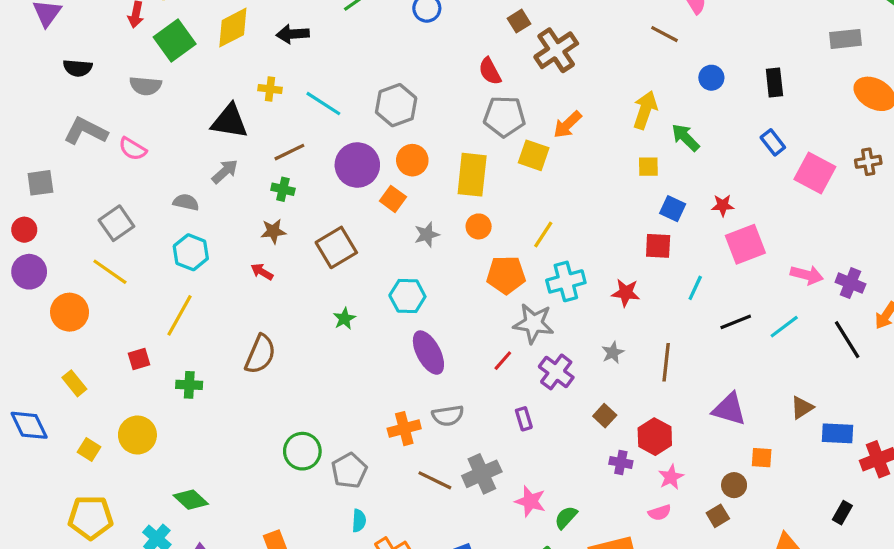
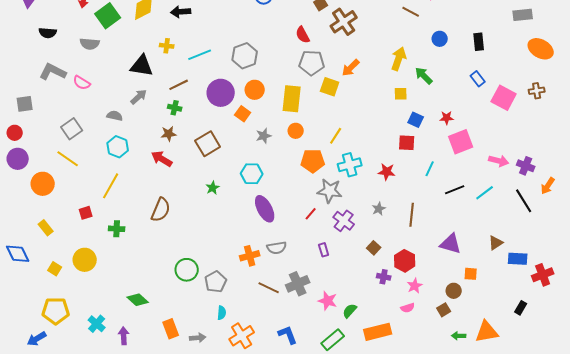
cyan line: (323, 104) -> (200, 55), turned -55
red arrow: (262, 272) -> (162, 159), size x1.5
green diamond: (191, 500) -> (138, 300), moved

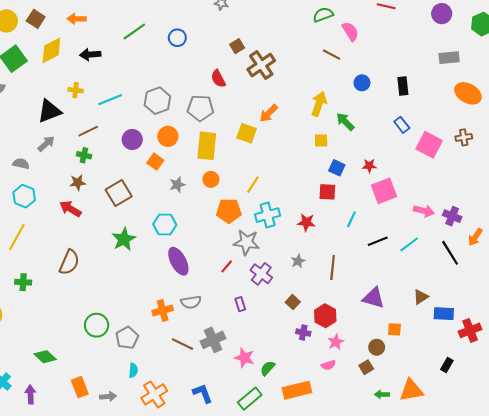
gray pentagon: (312, 63) -> (200, 108), moved
black triangle: (142, 66) -> (49, 111), turned -30
purple circle: (221, 93) -> (132, 139), size x0.7
green star: (213, 188) -> (124, 239), size x1.6

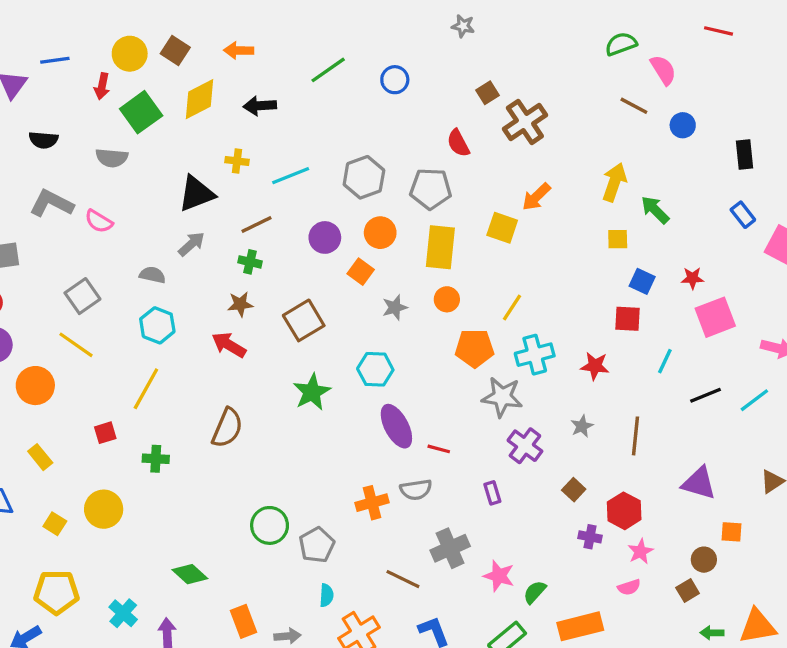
blue circle: (362, 83) -> (683, 125), moved
red line: (227, 266) -> (439, 449), moved, turned 64
brown line: (183, 344) -> (403, 579), moved

